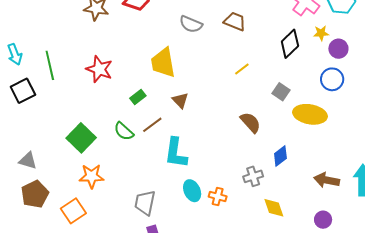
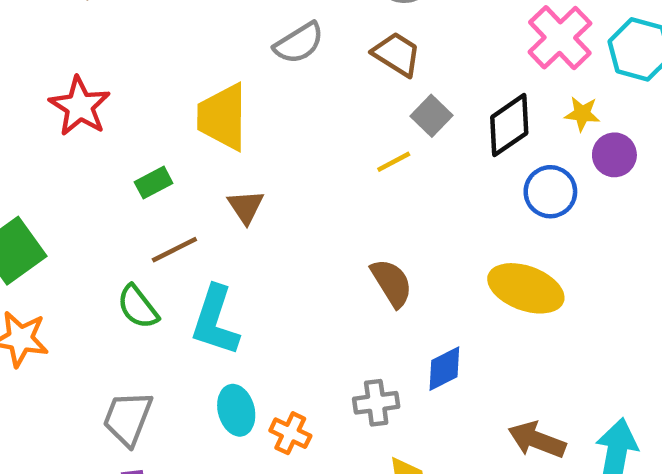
gray semicircle: (191, 24) -> (299, 43), turned -65
blue circle: (332, 79) -> (550, 192), moved
gray square: (281, 92) -> (432, 116), moved
green semicircle: (124, 131) -> (138, 307), moved

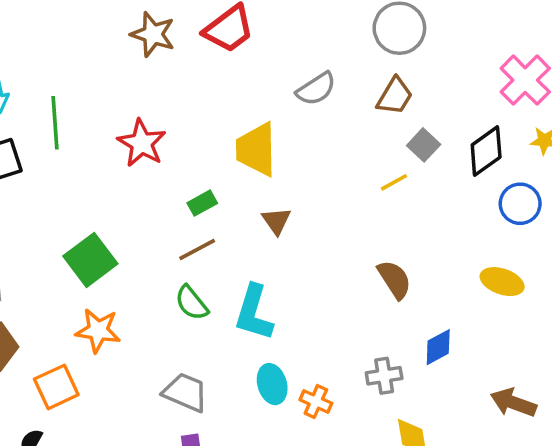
brown trapezoid: (397, 54) -> (395, 96), turned 90
brown line: (174, 250) -> (197, 249), moved
yellow ellipse: (526, 288) -> (502, 282), size x0.7
gray trapezoid: (128, 418) -> (185, 392), turned 93

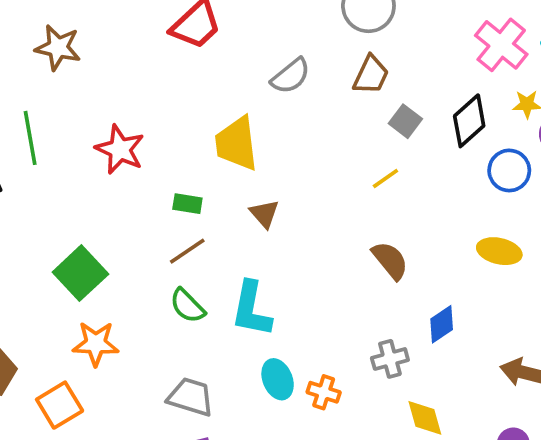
brown star: (153, 34) -> (58, 48), moved
yellow line: (394, 182) -> (385, 178), moved
green rectangle: (202, 203) -> (187, 204), turned 44

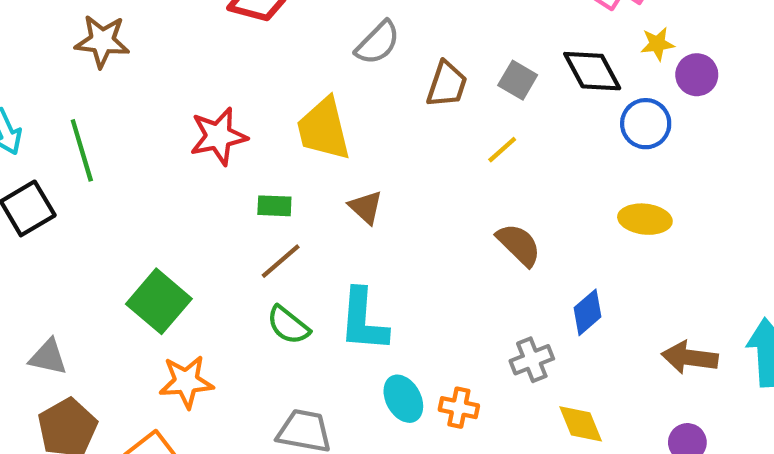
brown trapezoid: (371, 75) -> (447, 84), moved
black diamond: (469, 121) -> (592, 71), turned -70
red star: (120, 149) -> (218, 136), moved, turned -30

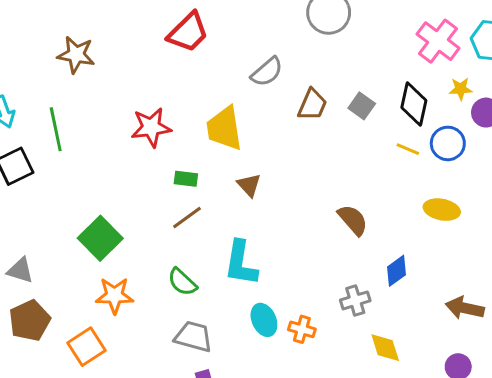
black diamond: (592, 71) -> (414, 104), turned 36
yellow line: (502, 150) -> (408, 149), moved, turned 60
green semicircle: (288, 325) -> (182, 282), moved

